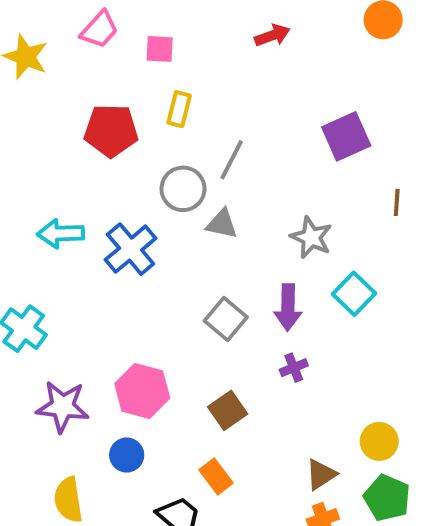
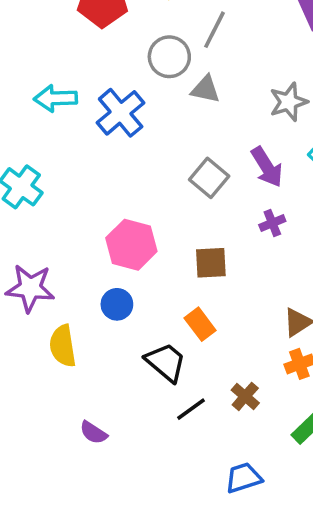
gray star: (311, 237) -> (289, 102), turned 30
purple arrow: (288, 307) -> (267, 167), turned -33
purple star: (63, 406) -> (30, 288), moved
brown square: (228, 410) -> (211, 263), turned 32

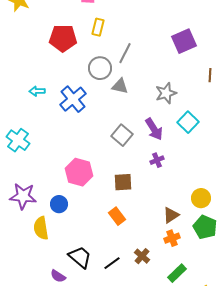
cyan arrow: (55, 98) -> (37, 91), size x0.7
blue circle: (117, 304) -> (59, 204), moved
black trapezoid: (166, 362) -> (80, 257), moved

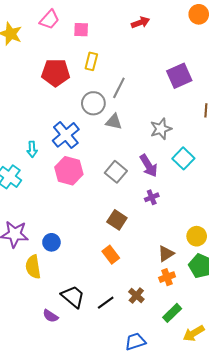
cyan arrow: (37, 91) -> (32, 149), moved, turned -91
pink hexagon: (79, 172) -> (69, 171), moved
brown square: (123, 182) -> (117, 220), turned 36

